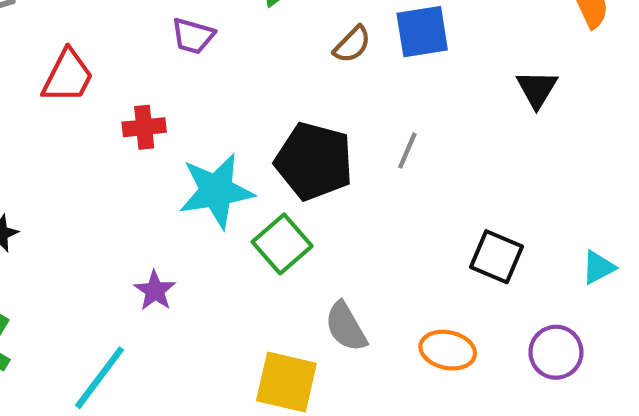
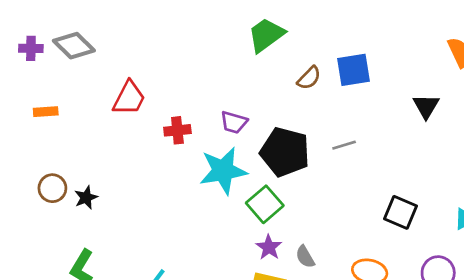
purple trapezoid: (193, 36) -> (234, 122), moved
gray line: (407, 151) -> (344, 145), turned 50
purple star: (155, 291) -> (269, 247), moved
gray semicircle: (346, 327) -> (305, 257), size x0.7

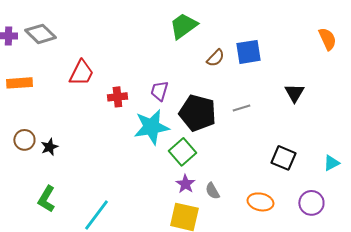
black triangle: (426, 106) -> (294, 93), moved
orange rectangle: (46, 112) -> (19, 83), size x1.4
purple trapezoid: (234, 122) -> (159, 91), turned 90

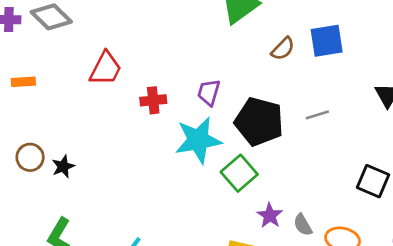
orange rectangle: (19, 83) -> (23, 82), size x0.7
purple star: (185, 184) -> (270, 216), moved
gray semicircle: (212, 191) -> (303, 225), moved

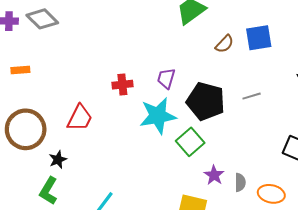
red trapezoid: (106, 69) -> (80, 118), moved
brown circle: (30, 157) -> (26, 129), size x1.8
black star: (63, 167) -> (58, 160), moved
gray semicircle: (303, 225) -> (240, 182), turned -150

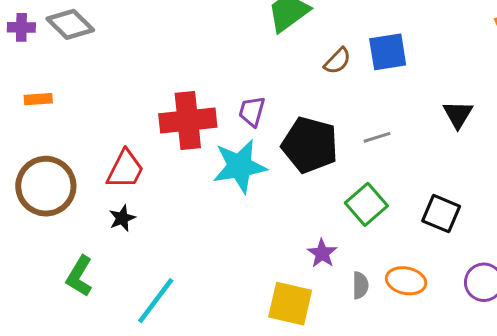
red cross: (122, 85) -> (188, 120), size x1.8
green square: (190, 142) -> (366, 204), moved
black star: (58, 160) -> (122, 218), moved
gray semicircle: (240, 182) -> (360, 285), moved

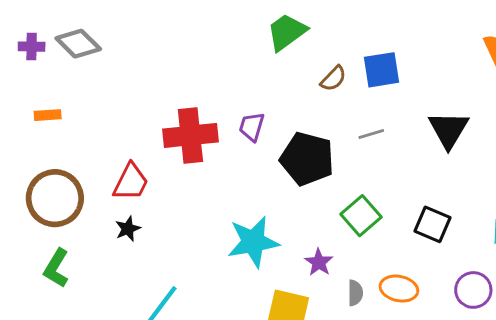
black triangle: (458, 114) -> (449, 130), size x1.4
gray line: (377, 137) -> (371, 134), moved
cyan star: (240, 166) -> (253, 242), moved
green L-shape: (79, 276) -> (56, 268), moved

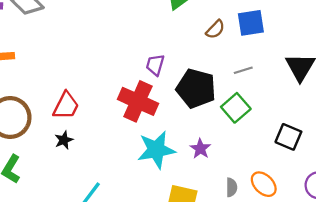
red cross: (190, 135) -> (138, 101), moved, turned 30
green square: (361, 216) -> (236, 108), moved
purple star: (319, 262) -> (200, 149), moved
orange ellipse: (399, 289) -> (264, 184), turned 32

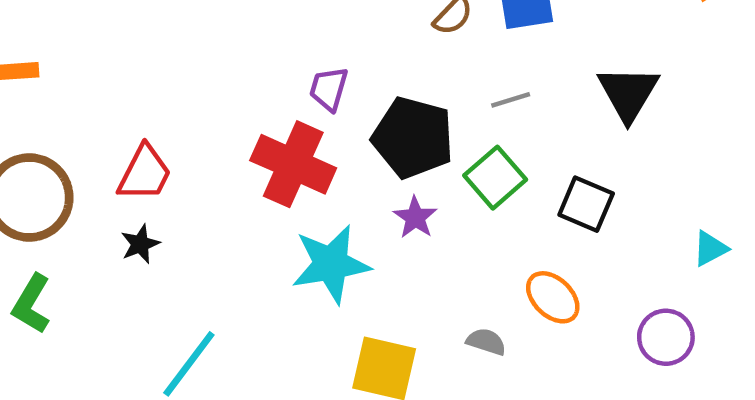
black square: (288, 137) -> (586, 204), moved
purple star: (200, 149) -> (415, 217), moved
orange ellipse: (264, 184) -> (553, 297), moved
gray semicircle: (231, 187) -> (486, 342), turned -72

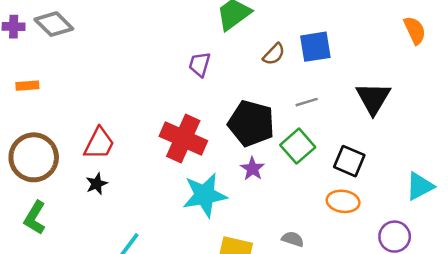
purple trapezoid: (329, 89) -> (200, 64), moved
cyan triangle: (710, 249) -> (420, 186), size x1.4
orange ellipse: (553, 297) -> (343, 201), moved, turned -36

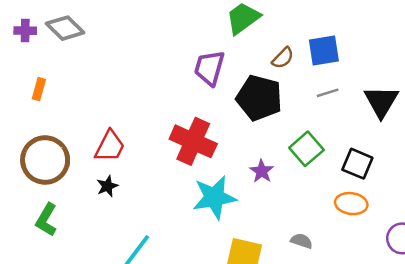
purple trapezoid: (200, 64) -> (209, 68), size x1.4
orange rectangle: (27, 86) -> (39, 89), turned -70
gray line: (307, 102) -> (328, 93), moved
black pentagon: (251, 123) -> (259, 98), moved

